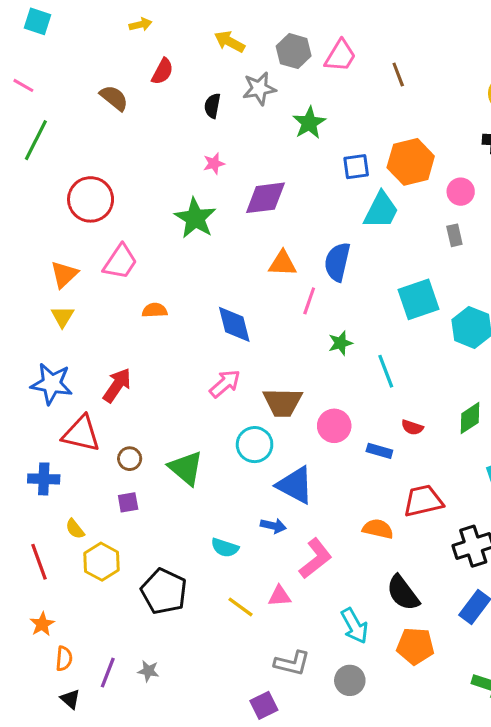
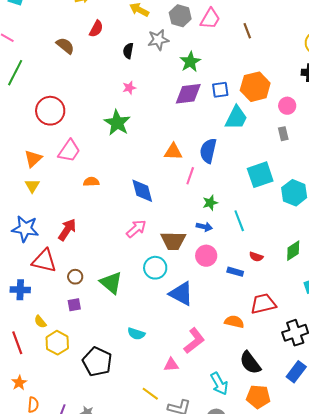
purple diamond: (265, 198) -> (188, 94), moved
blue arrow: (273, 526) -> (204, 227), moved
yellow line: (240, 607) -> (150, 394), moved

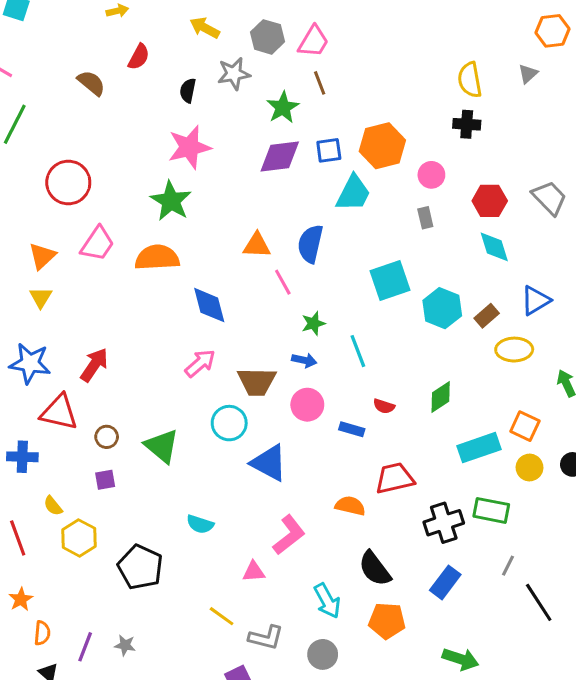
brown line: (247, 31) -> (320, 83), moved
pink star: (129, 88) -> (189, 147), size x2.0
pink line: (190, 176) -> (283, 282), turned -48
orange semicircle: (91, 182) -> (157, 258), moved, size x1.8

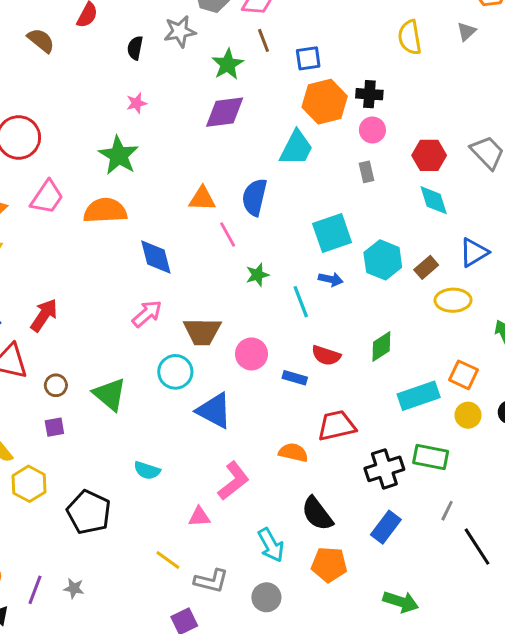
black cross: (467, 124) -> (369, 94), moved
pink star: (189, 147) -> (137, 103), size x0.5
blue square: (329, 150) -> (308, 58), moved
blue arrow: (304, 360) -> (331, 279), moved
red semicircle: (384, 406) -> (326, 355), size x1.4

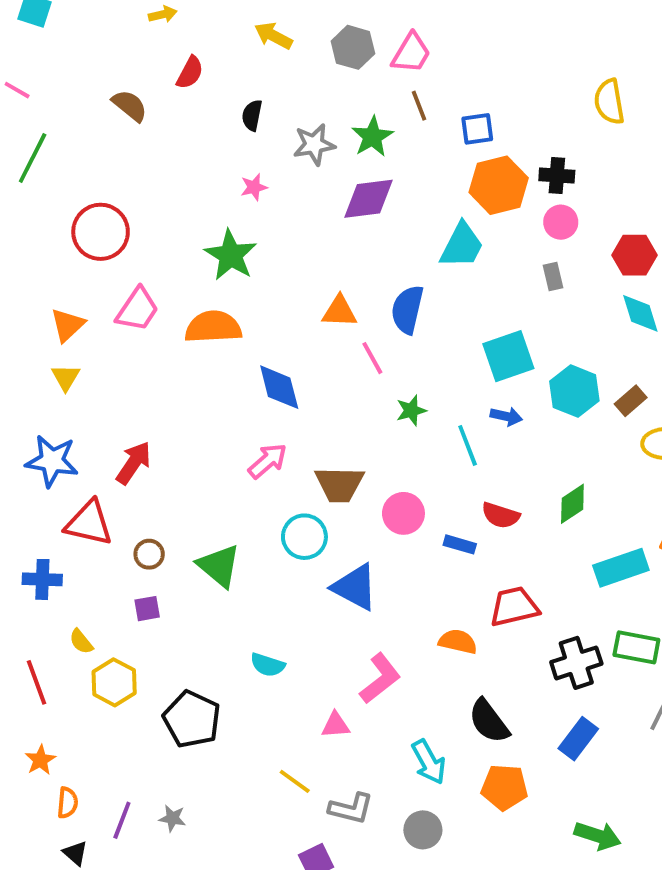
gray star: (180, 31) -> (314, 144), moved

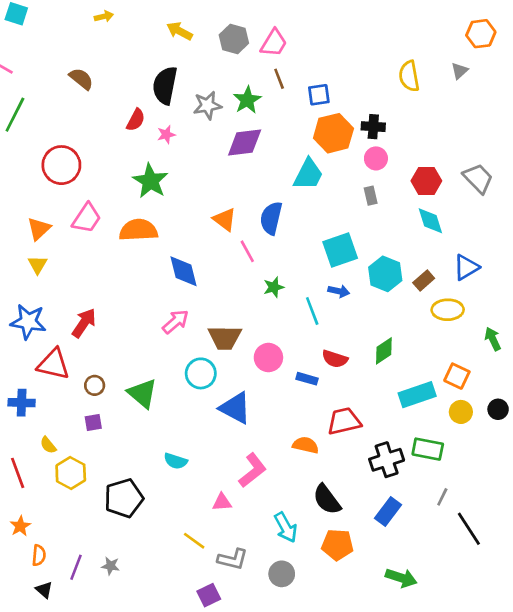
red semicircle: (190, 73) -> (136, 120), moved
black semicircle: (252, 115) -> (165, 85), size x1.8
orange triangle: (339, 311) -> (225, 219), turned 35
black pentagon: (192, 719) -> (124, 498), turned 30

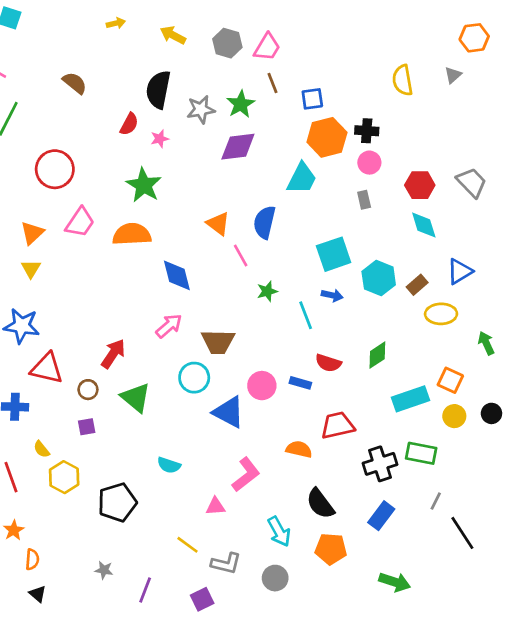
yellow arrow: (104, 16) -> (116, 23), moved
red arrow: (84, 323) -> (113, 354), moved
pink circle: (268, 358) -> (262, 386), moved
purple line: (76, 567) -> (145, 590), moved

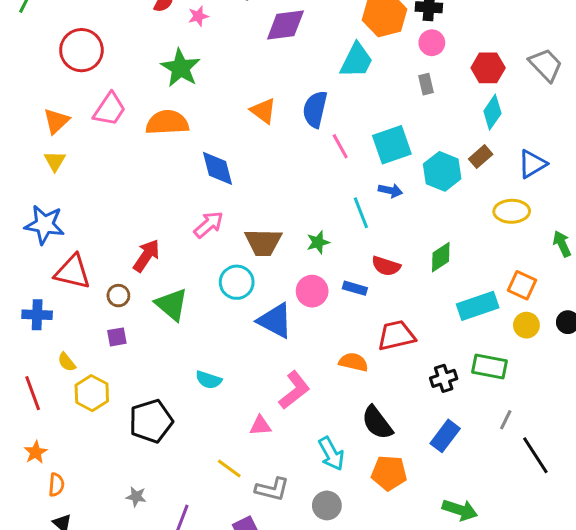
cyan diamond: (424, 225) -> (492, 112), turned 52
pink line: (241, 255) -> (340, 146), moved
brown rectangle: (417, 285) -> (481, 157), moved
green star: (267, 291) -> (318, 242), moved
black cross: (380, 464) -> (444, 378), size x0.7

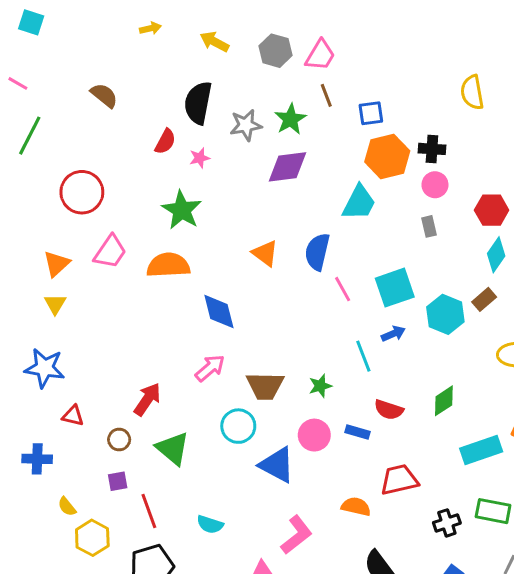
blue arrow: (390, 191) -> (393, 334), turned -35
red triangle: (73, 272) -> (73, 416), size x0.6
red line: (33, 393) -> (149, 511), moved

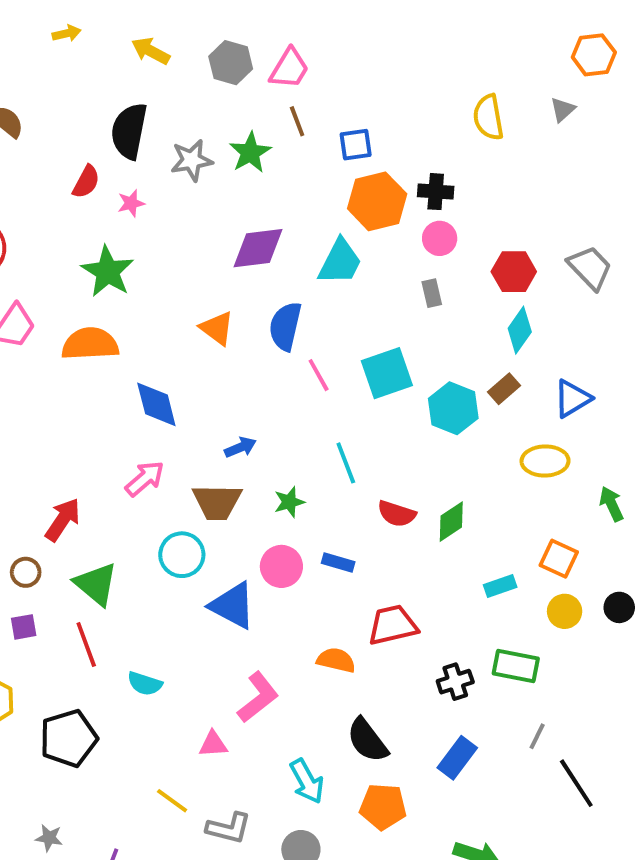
purple diamond: (287, 167) -> (258, 248), moved
blue arrow: (393, 334) -> (240, 447), moved
red semicircle: (389, 410) -> (397, 514), moved
cyan rectangle: (481, 450) -> (500, 586), size x0.6
red line: (149, 511) -> (86, 645), moved

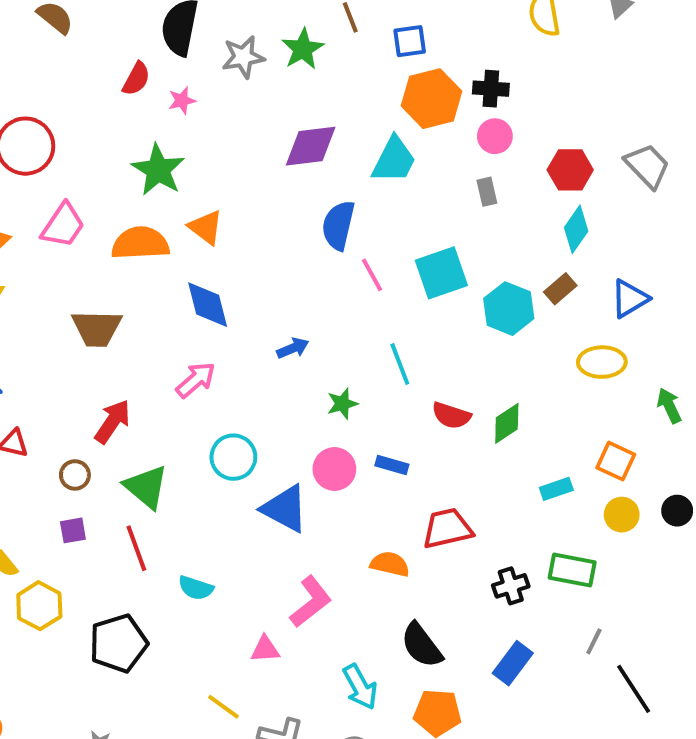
orange triangle: (217, 328) -> (206, 227), moved
brown trapezoid: (217, 502) -> (97, 328), moved

